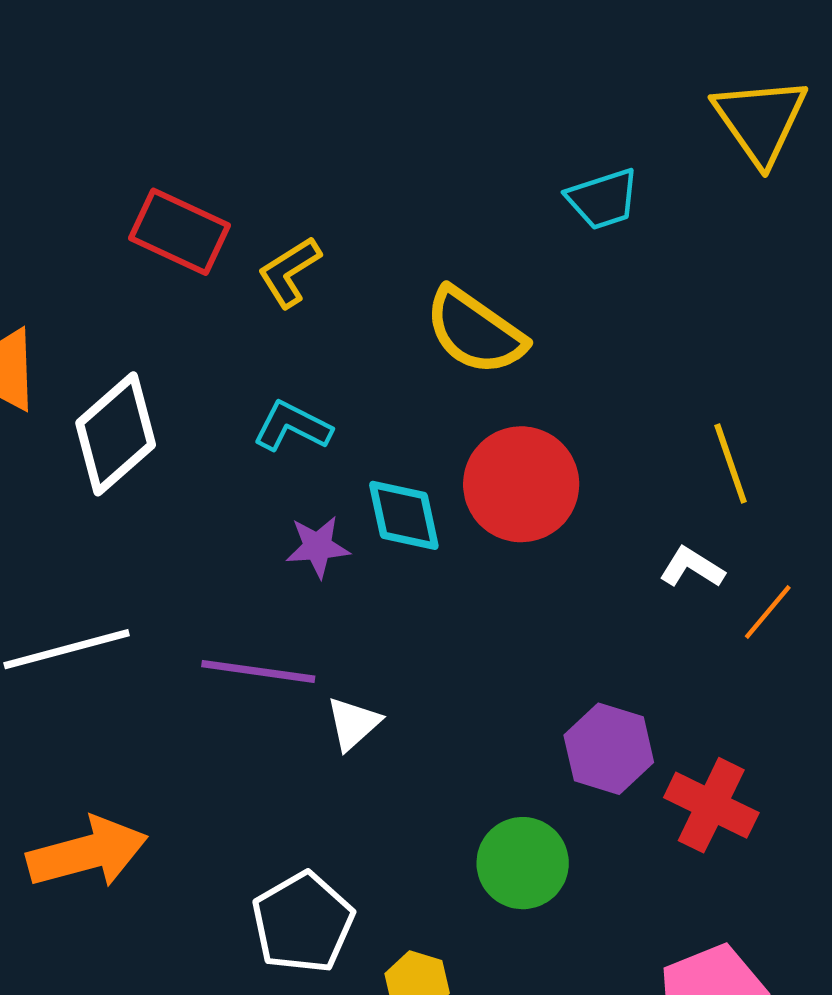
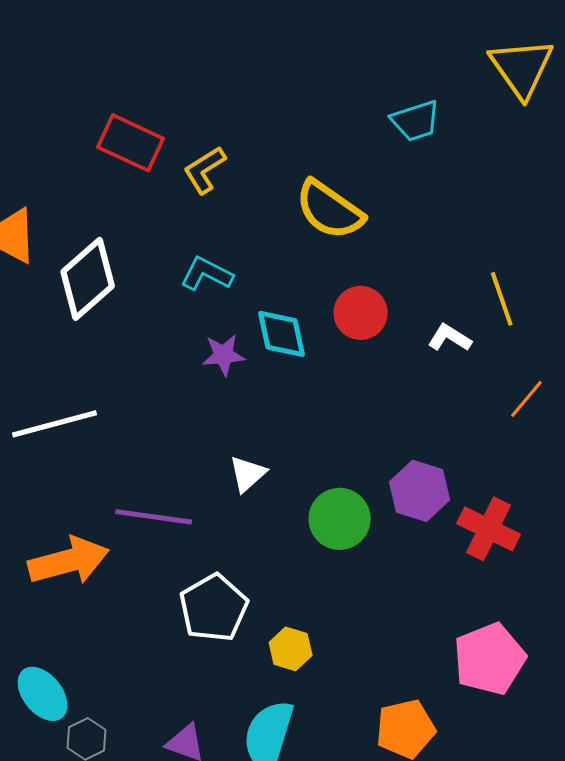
red circle: (521, 484) -> (361, 313), size x0.7
white L-shape: (692, 567) -> (450, 338), moved
purple line: (258, 671) -> (154, 517), moved
green circle: (523, 863) -> (340, 519), moved

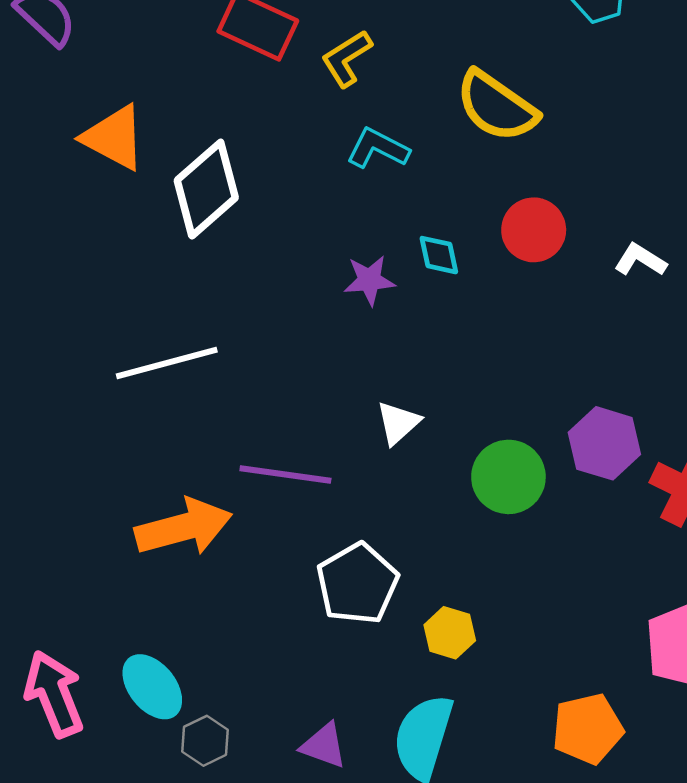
cyan L-shape: (207, 274) -> (378, 148), moved
cyan diamond: (282, 334) -> (439, 255), size x0.7

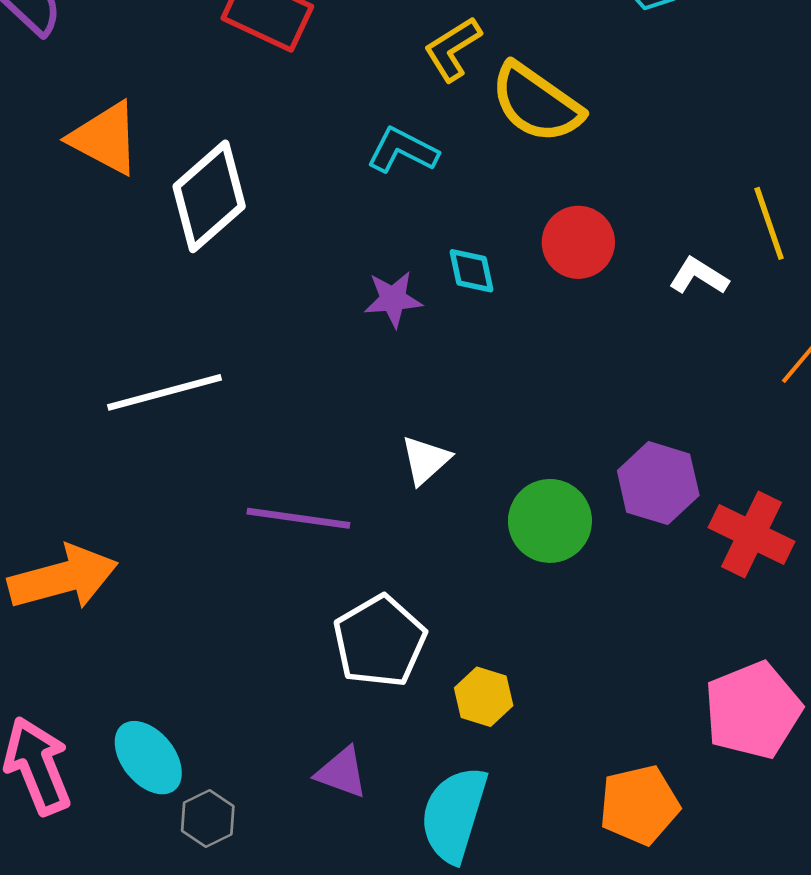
yellow L-shape: (347, 58) -> (453, 49), moved
orange arrow: (183, 527) -> (63, 578), moved
purple triangle: (324, 746) -> (342, 772), moved

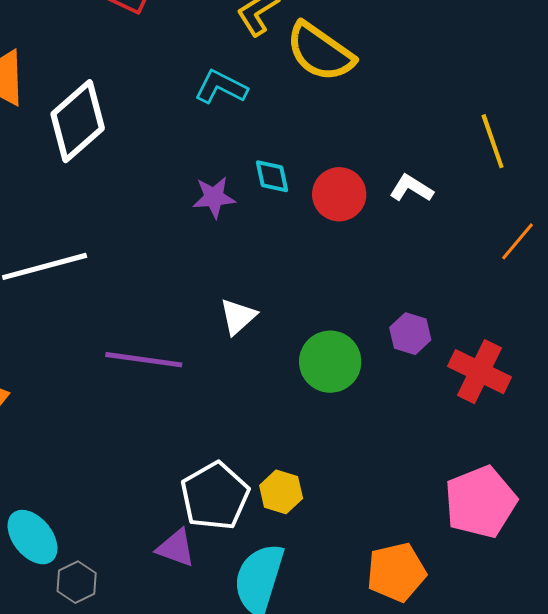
red circle: (578, 242) -> (339, 194), moved
white L-shape: (699, 276) -> (411, 188), moved
purple hexagon: (658, 483) -> (410, 334), size x0.7
white pentagon: (380, 641) -> (215, 496), moved

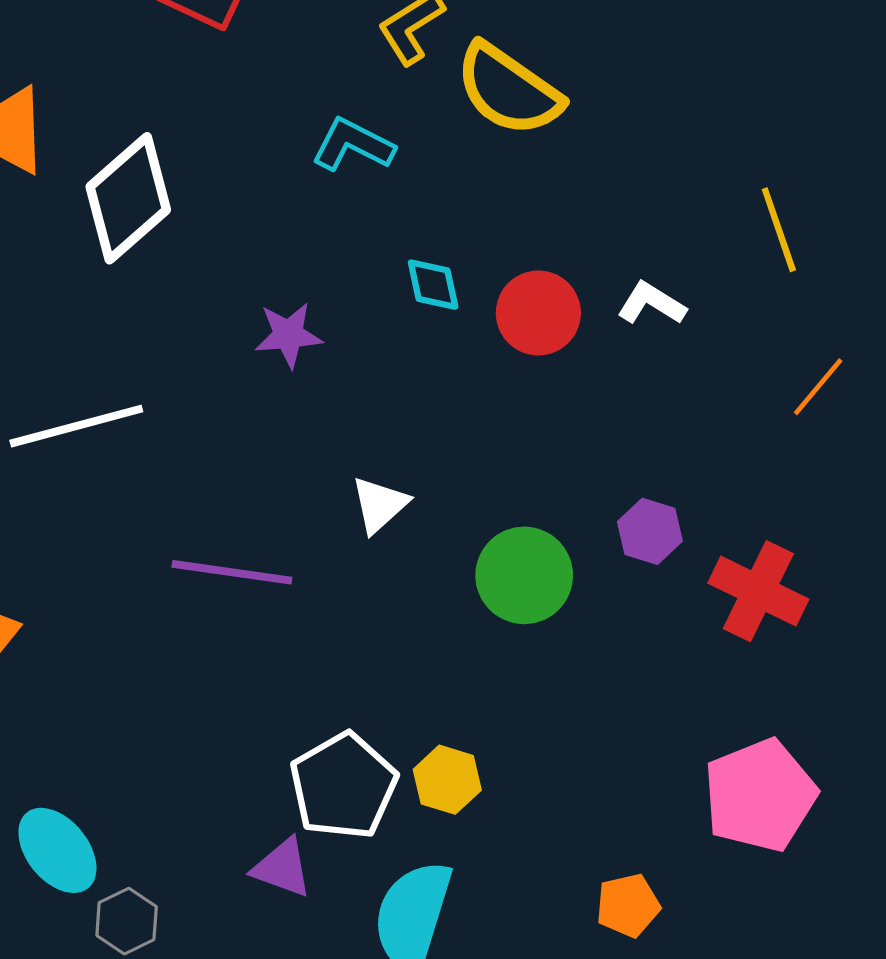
purple star: (214, 197) -> (288, 335), moved
orange pentagon: (396, 572) -> (628, 905), size x0.7

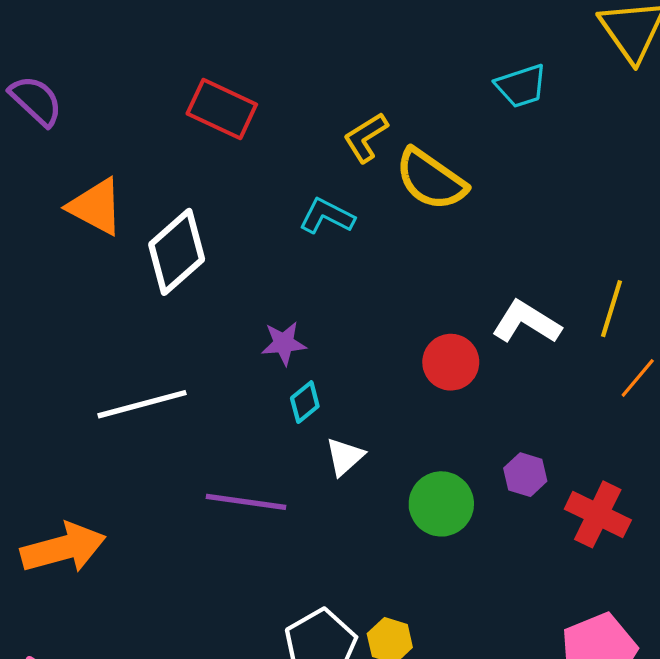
yellow line: (779, 230) -> (611, 309), moved, turned 36
cyan diamond: (433, 285) -> (305, 402), moved, turned 63
white L-shape: (652, 303) -> (526, 322), size x1.5
red circle: (538, 313) -> (451, 362), moved

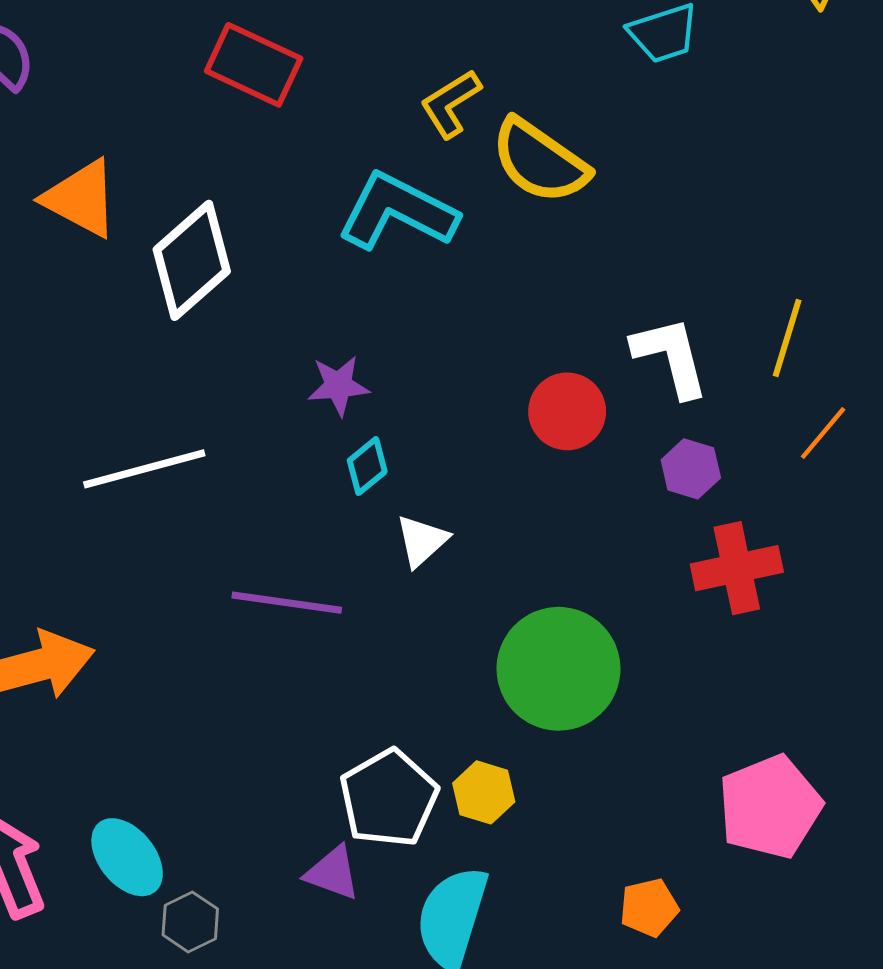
cyan L-shape: (327, 216) -> (397, 211), size x1.6
white L-shape: (526, 322) -> (671, 357), turned 44
purple hexagon: (525, 475) -> (691, 469), moved
green circle: (441, 504) -> (558, 669), moved, size x1.4
red cross: (598, 514) -> (737, 568), moved, turned -38

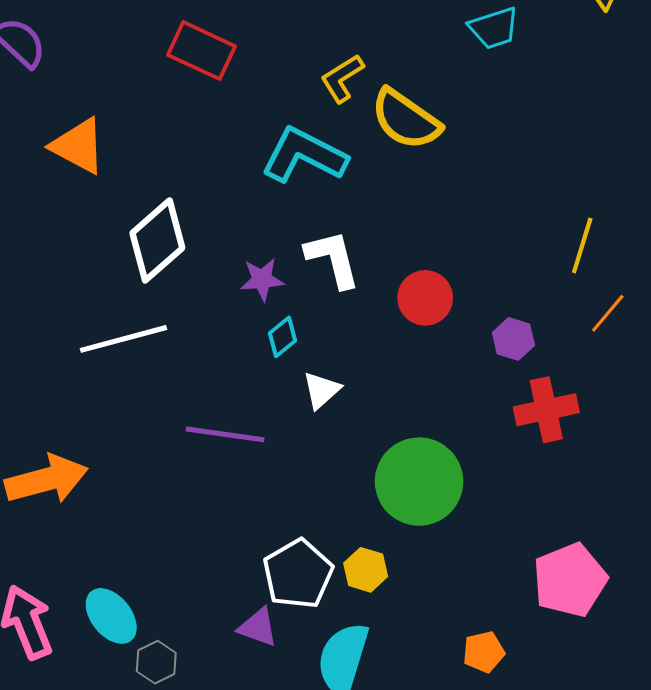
white diamond: (192, 260) -> (157, 240), moved
white L-shape: (671, 357) -> (333, 259), moved

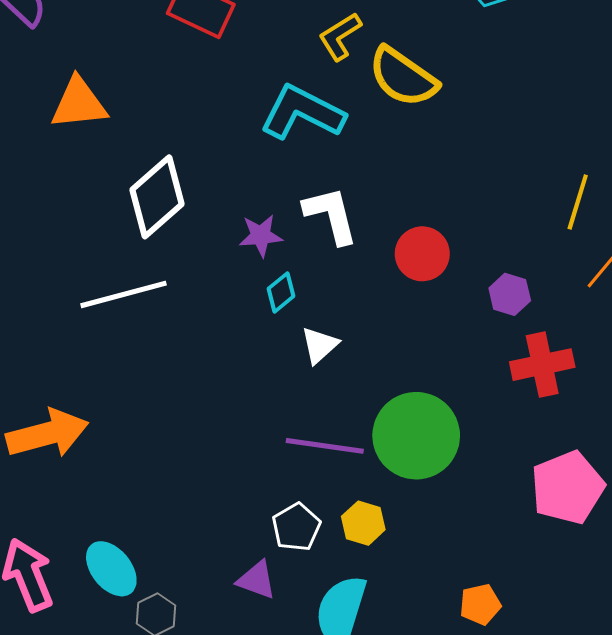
orange triangle: (78, 146) -> (79, 103), turned -34
purple line: (225, 434) -> (325, 446), moved
white pentagon: (298, 574) -> (296, 527), size x0.7
pink pentagon: (570, 580) -> (568, 488), moved

